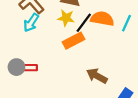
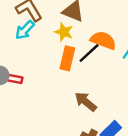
black line: (84, 23) -> (89, 53), moved
orange rectangle: (73, 41) -> (67, 58), turned -60

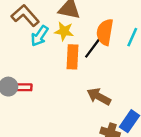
cyan arrow: (25, 30) -> (40, 36), moved
orange semicircle: (103, 40) -> (105, 32), turned -90

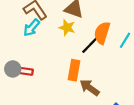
cyan arrow: (40, 36) -> (31, 28), moved
orange rectangle: (73, 57) -> (74, 70), moved

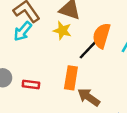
red rectangle: (25, 71) -> (31, 85), moved

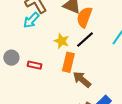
yellow star: (62, 31) -> (62, 41), moved
orange semicircle: (101, 36) -> (84, 17), moved

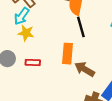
black line: (85, 40) -> (81, 27), turned -54
yellow star: (62, 41) -> (26, 33), moved

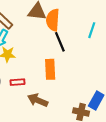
brown arrow: (85, 69) -> (38, 100), moved

